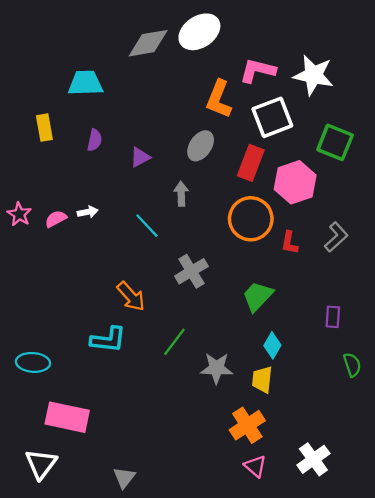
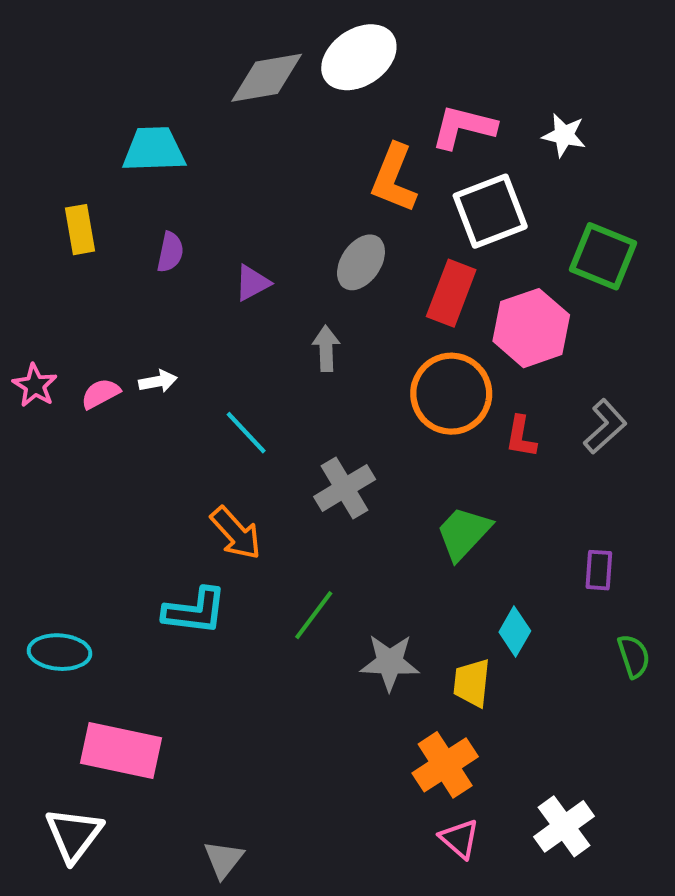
white star: (313, 75) -> (564, 135), size x0.6
cyan line: (147, 226) -> (246, 433), moved
cyan diamond: (272, 345) -> (515, 632), moved

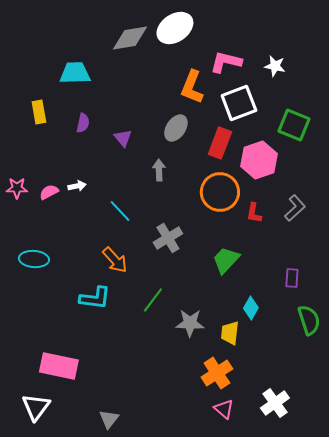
purple triangle: (252, 283) -> (123, 138), turned -42
pink star: (35, 385) -> (17, 188), turned -30
cyan ellipse: (59, 652) -> (34, 259), moved
green semicircle: (634, 656) -> (309, 320), size x1.4

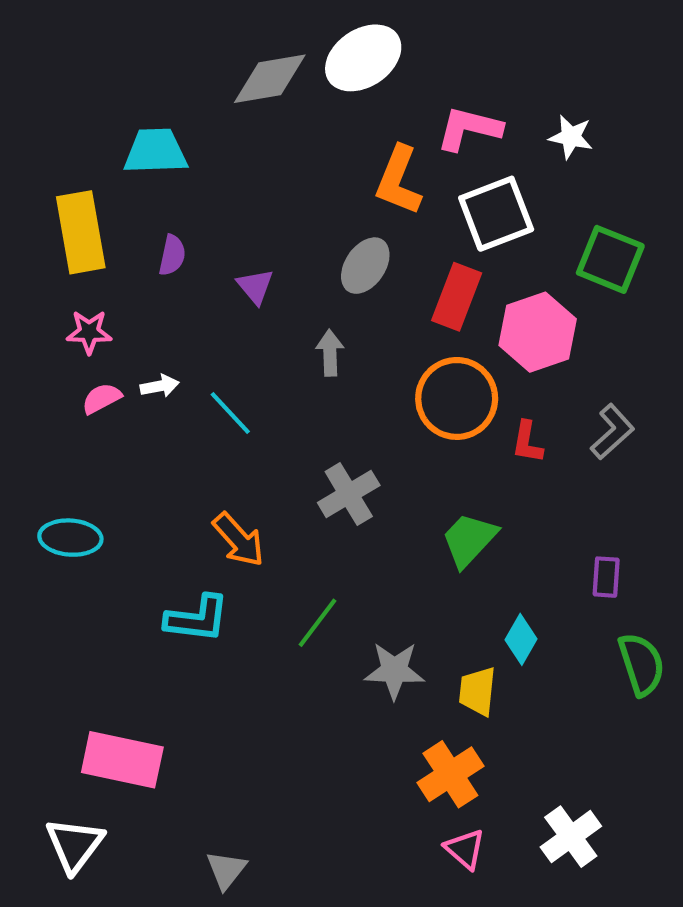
yellow rectangle: (39, 112) -> (81, 232), size x1.6
pink star: (17, 188) -> (89, 332), moved
cyan line: (120, 211) -> (230, 413), moved

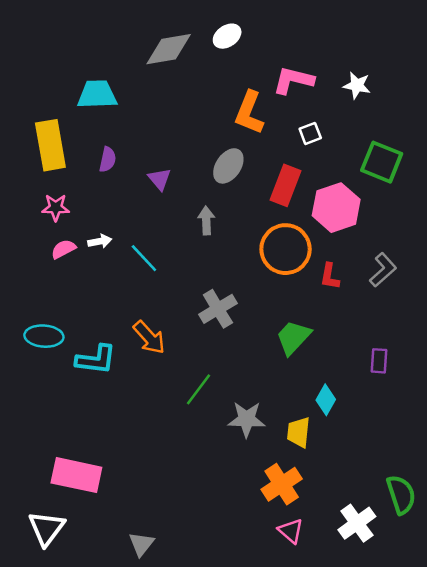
white ellipse: (363, 58) -> (227, 36), size x0.6
white square: (496, 214) -> (310, 133), size x0.5
cyan L-shape: (197, 619) -> (96, 359), moved
green semicircle: (641, 664) -> (401, 495), moved

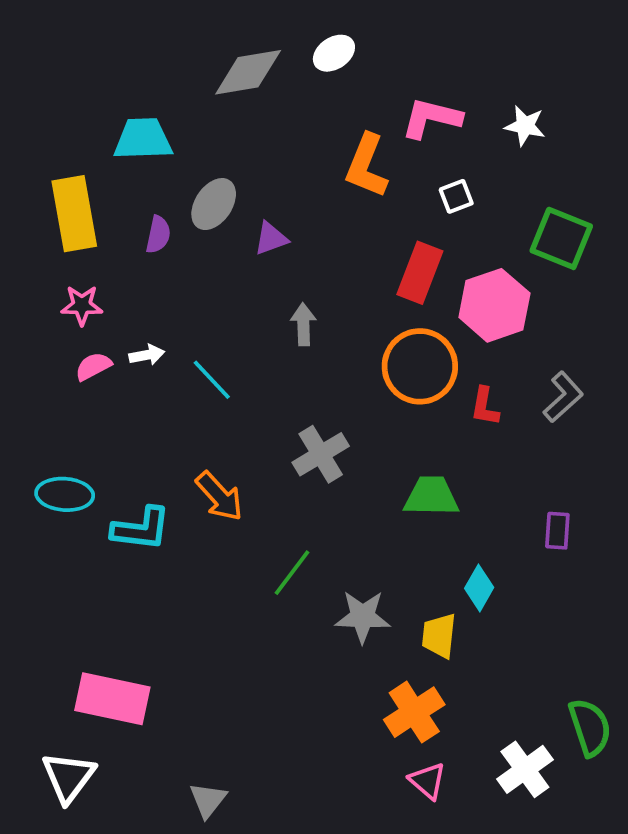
gray ellipse: (228, 166) -> (214, 204), moved
purple triangle: (160, 179) -> (271, 238), moved, turned 50
green trapezoid: (293, 337) -> (431, 496), turned 48

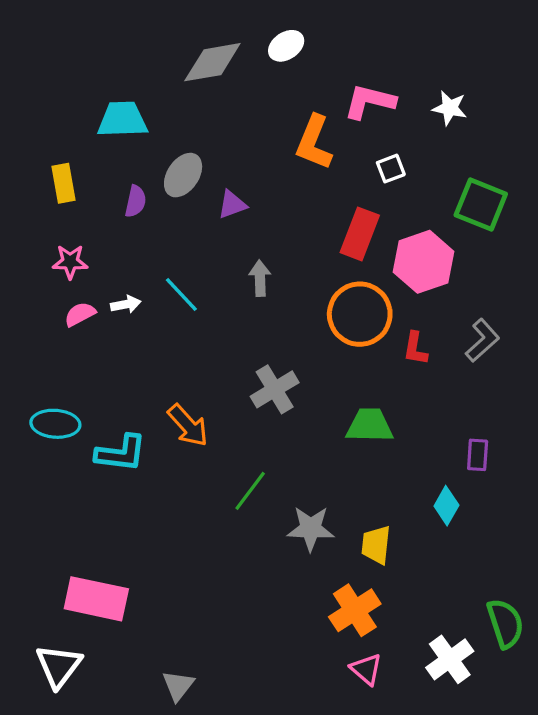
yellow rectangle: (74, 214) -> (64, 183), size x0.6
cyan line: (212, 380) -> (181, 295), moved
cyan diamond: (479, 588) -> (446, 506), moved

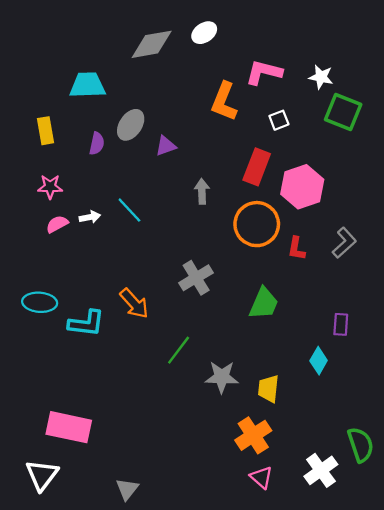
green square: (481, 205) -> (343, 112), moved
gray arrow: (260, 278) -> (202, 191), moved
green trapezoid: (370, 425) -> (264, 303), turned 112

